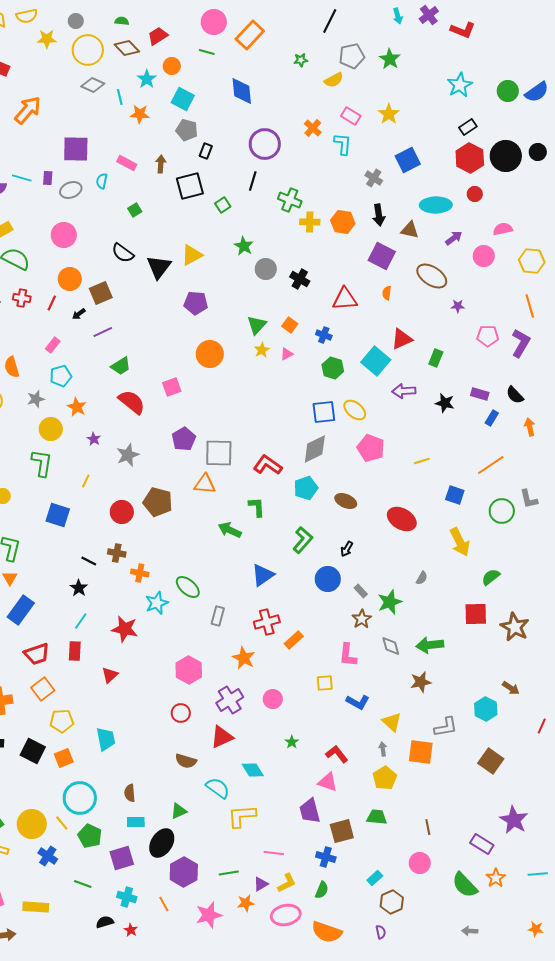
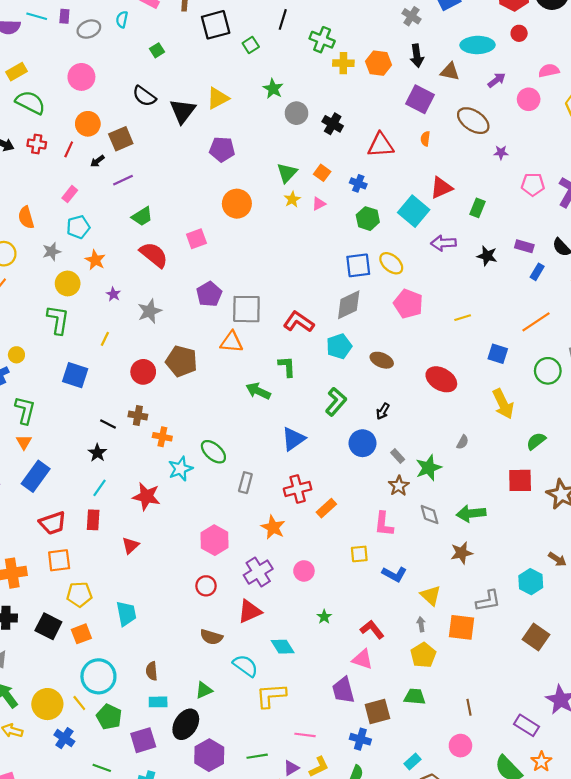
orange square: (43, 689) -> (59, 560), turned 30

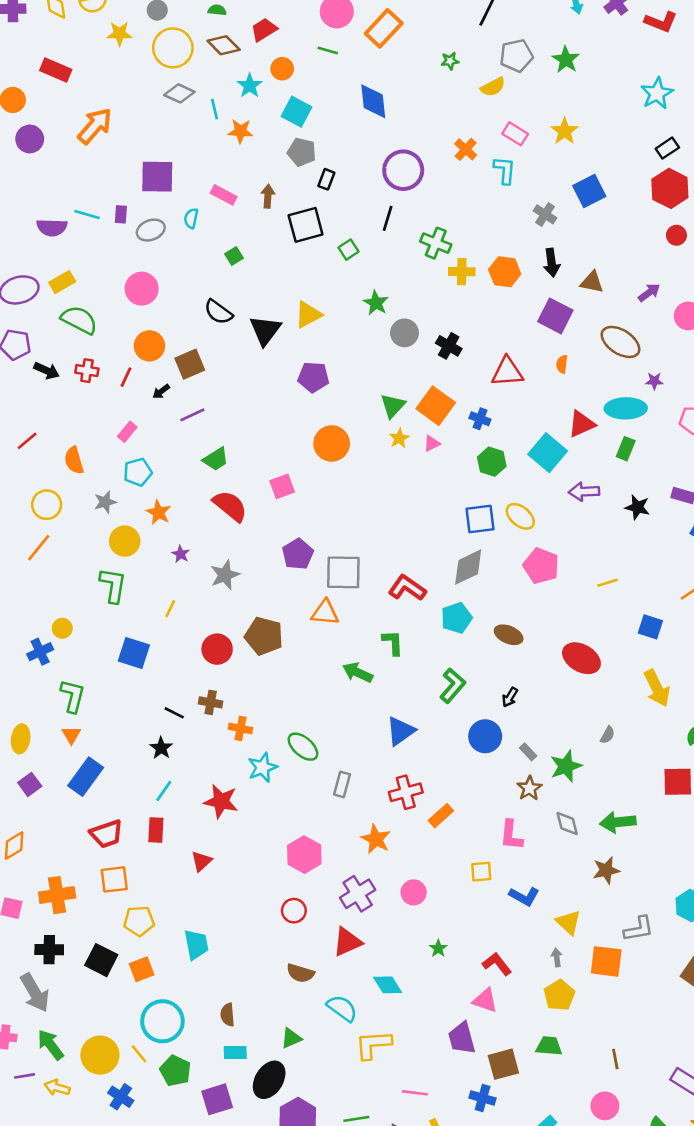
cyan ellipse: (477, 45) -> (626, 408), moved
orange square: (322, 173) -> (436, 406), size x1.8

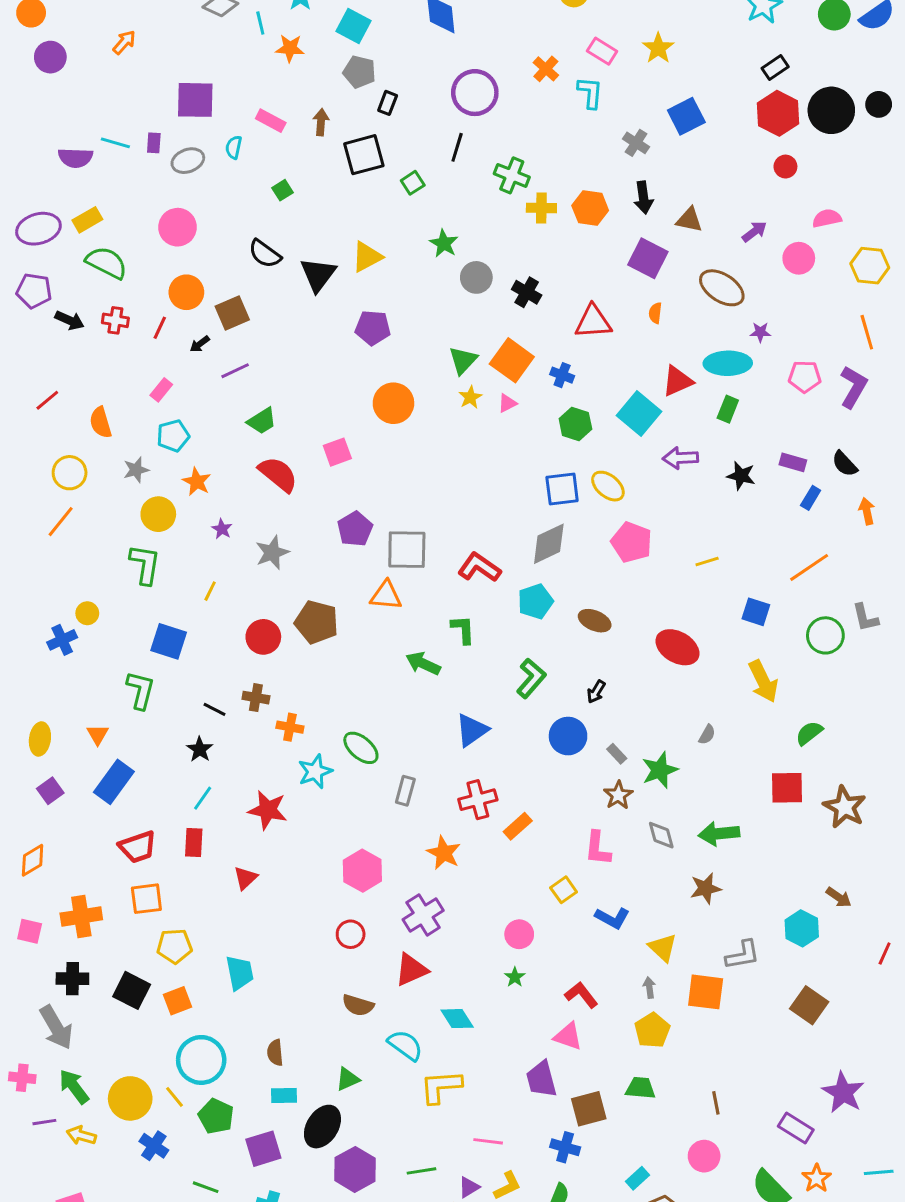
orange arrow: (95, 126) -> (124, 42), size x0.6
green L-shape: (73, 696) -> (141, 690), moved
yellow square: (481, 872) -> (564, 890), turned -30
pink circle: (414, 892) -> (519, 934), moved

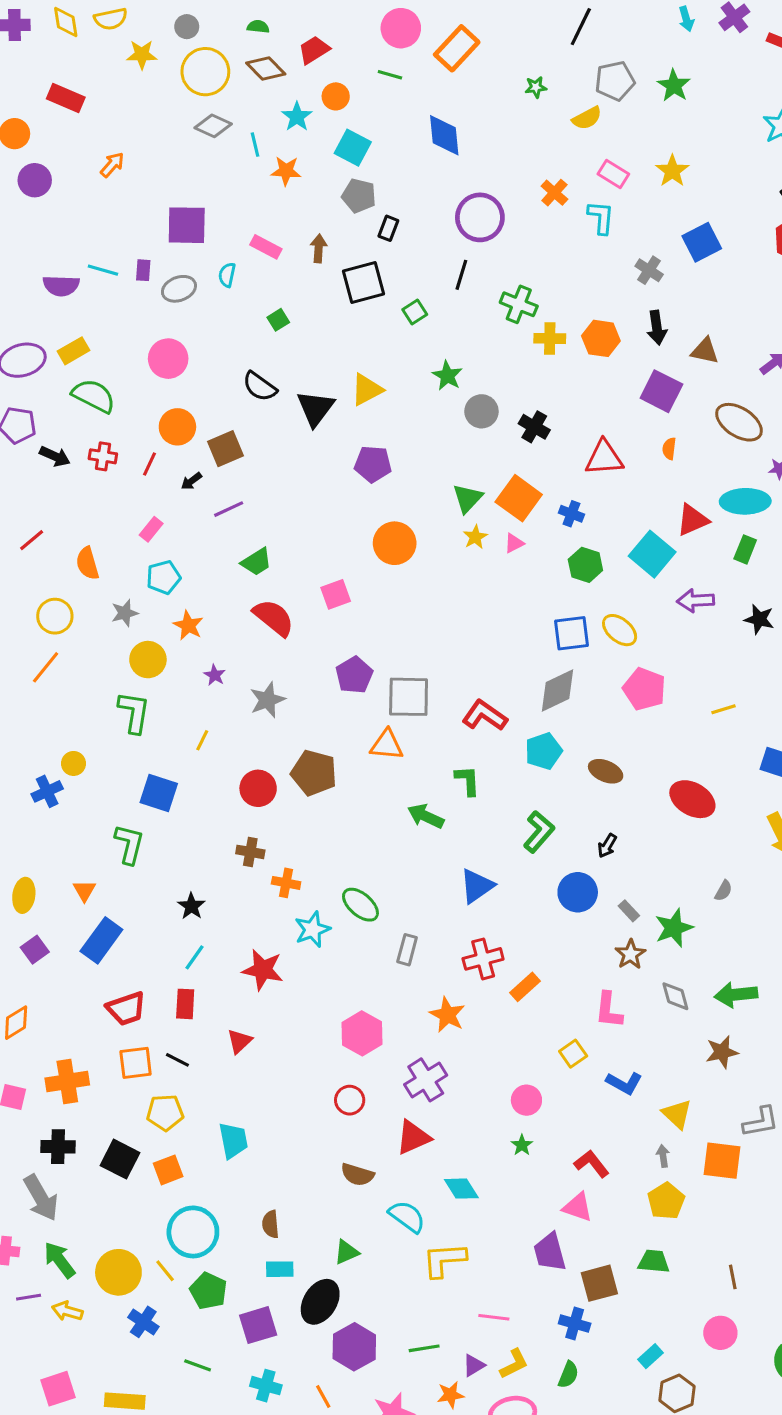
black line: (214, 709) -> (177, 1060), moved

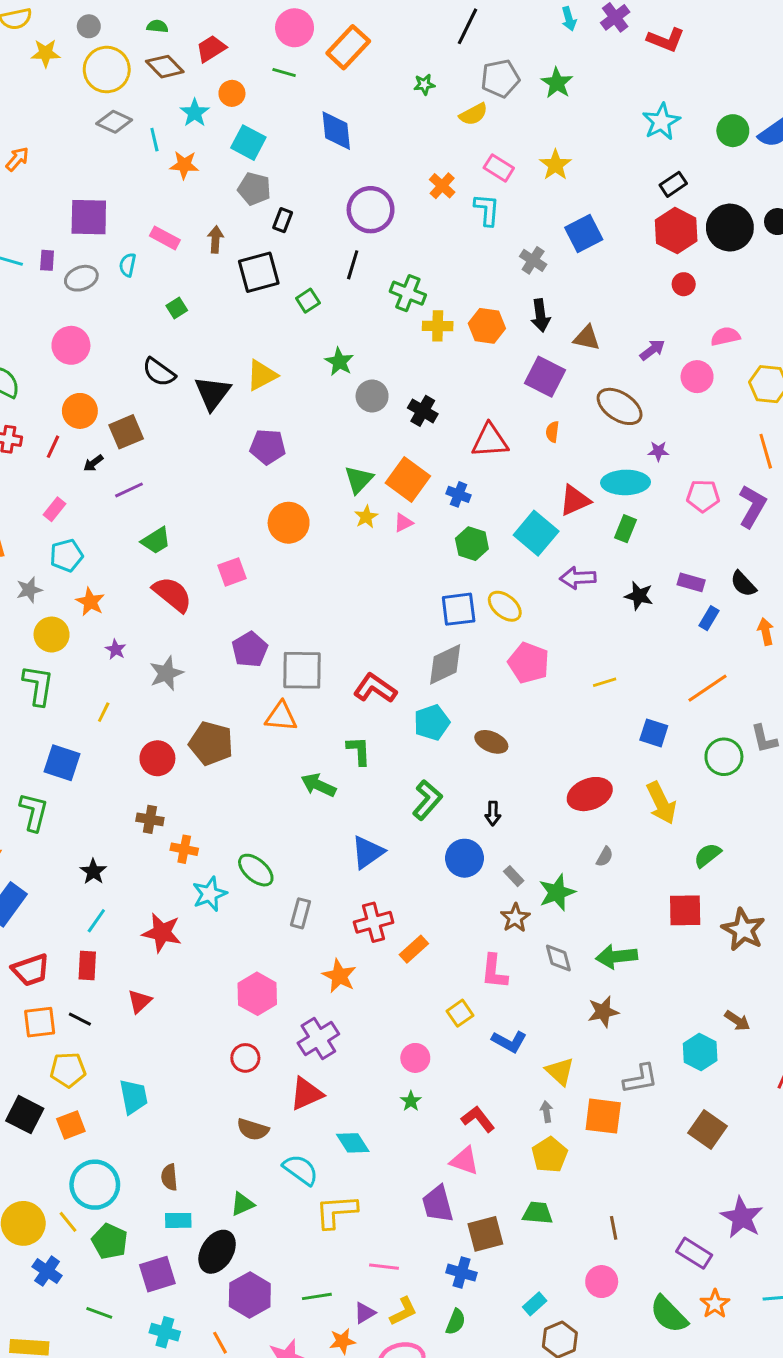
red ellipse: (692, 799) -> (590, 794), moved, turned -51
black arrow: (607, 846) -> (493, 813), turned -30

